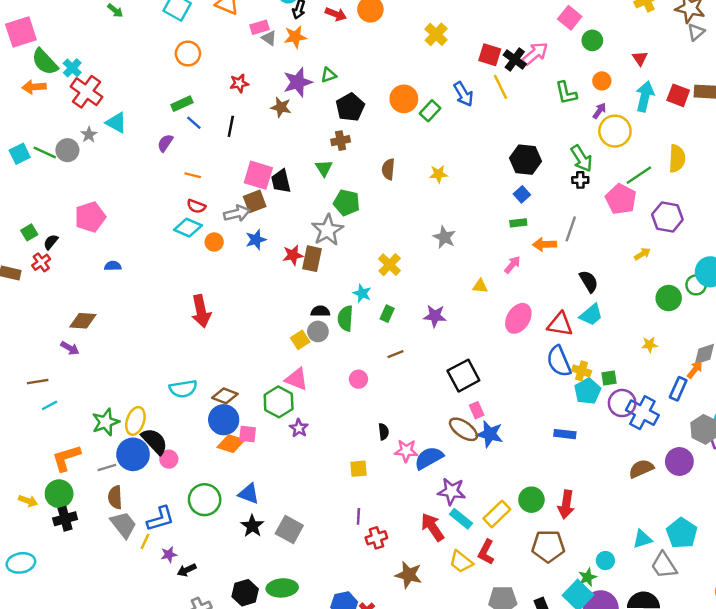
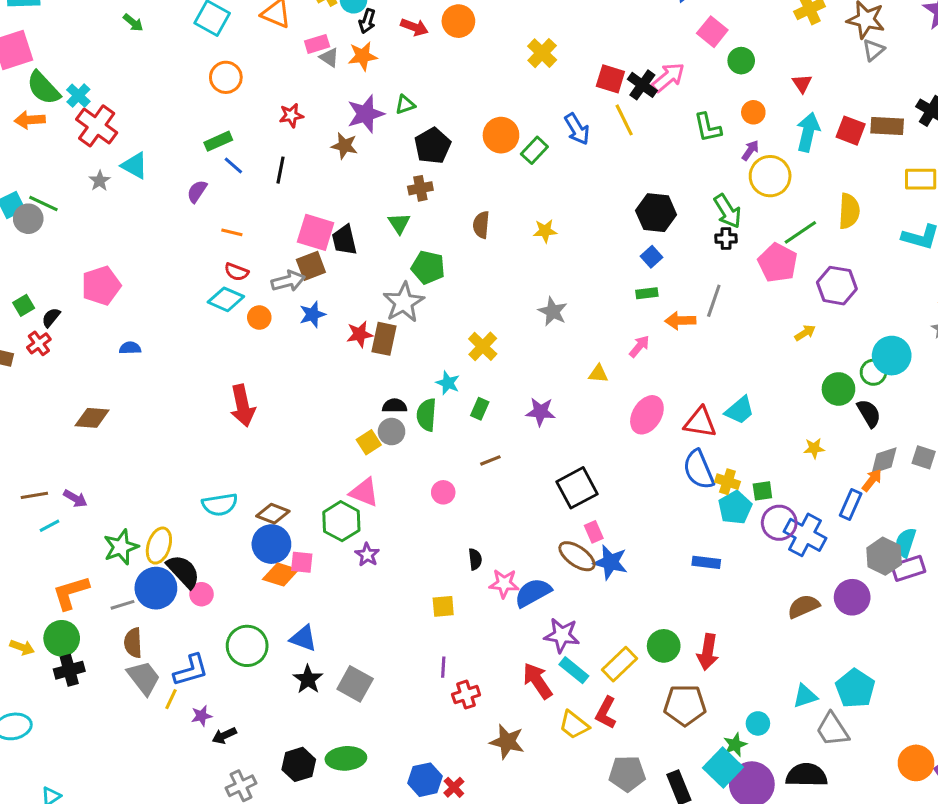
gray circle: (67, 150) -> (28, 219), moved
black semicircle: (589, 281) -> (869, 413), moved
purple arrow: (70, 348) -> (75, 498), moved

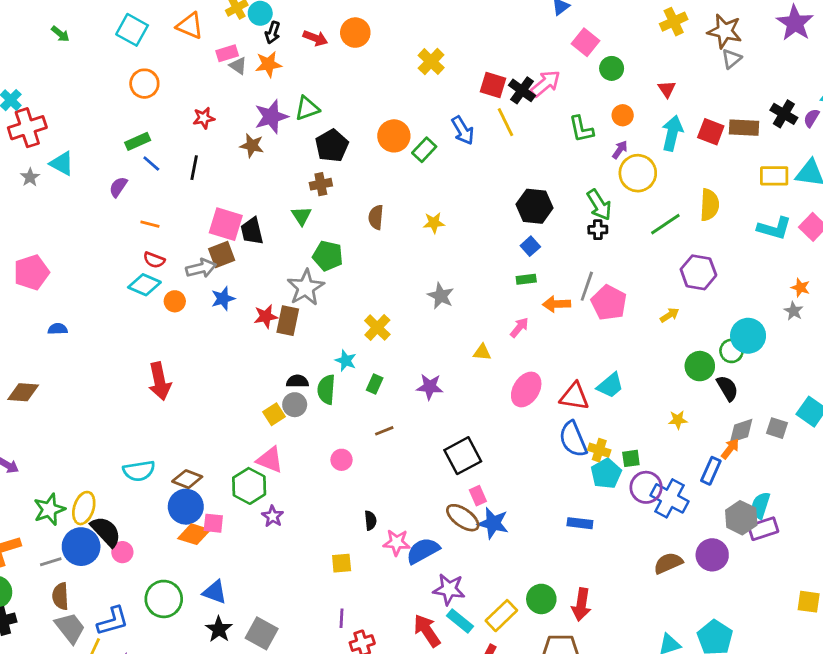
green triangle: (405, 105) -> (307, 108), size x1.4
red cross: (97, 126) -> (27, 128), turned 36
pink pentagon: (778, 263) -> (609, 303), moved

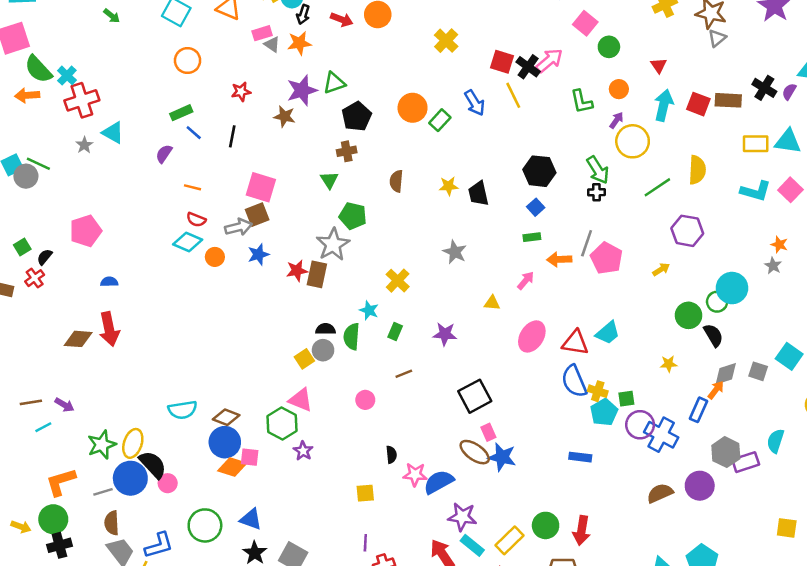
black trapezoid: (252, 231) -> (478, 194), moved
red arrow: (160, 381) -> (109, 329), moved
cyan semicircle: (760, 505) -> (776, 441), moved

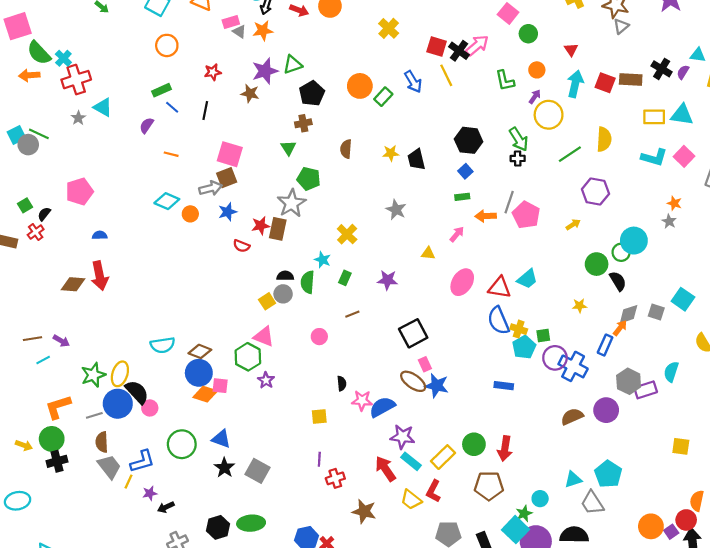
red semicircle: (196, 220) -> (241, 246), moved

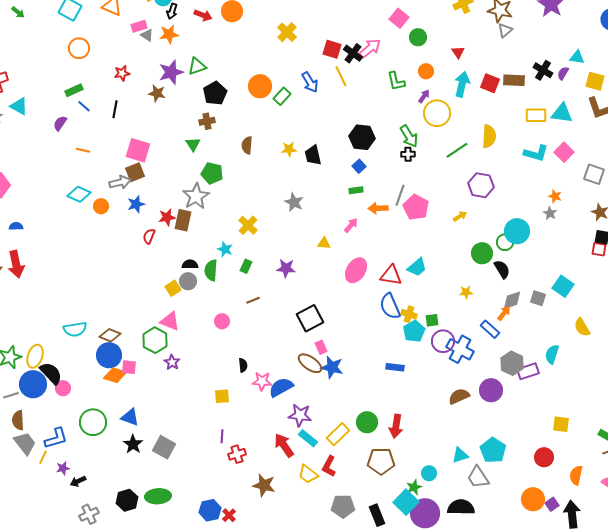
red semicircle: (241, 246) -> (149, 236), turned 91
blue rectangle: (605, 345) -> (490, 329), turned -72
red circle: (686, 520) -> (544, 457), moved

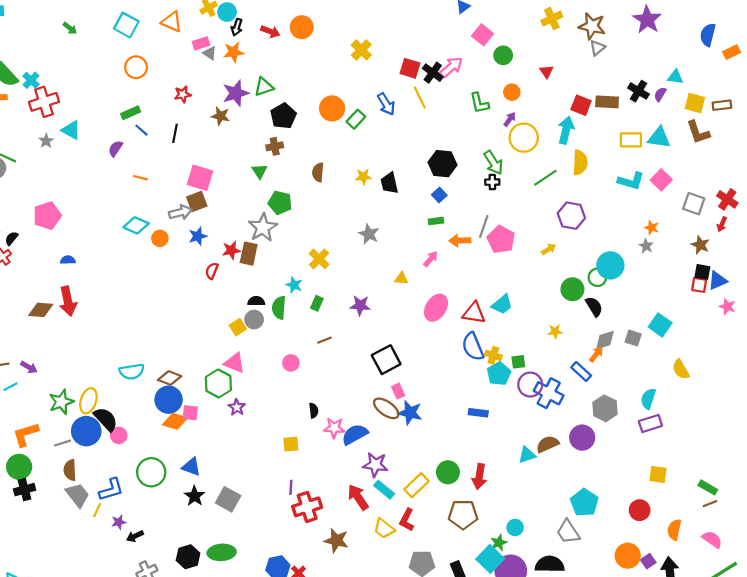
cyan arrow: (462, 84) -> (566, 130), moved
purple rectangle: (528, 371) -> (650, 424), moved
red cross: (237, 454) -> (307, 507), size x1.5
cyan triangle: (460, 455) -> (527, 455), moved

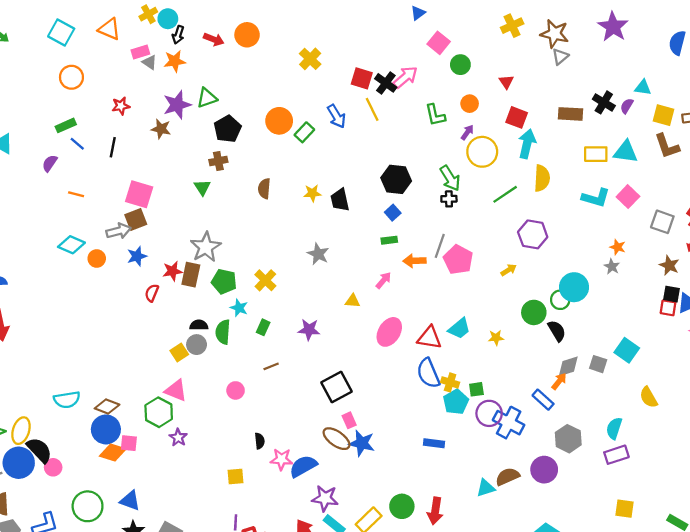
red square: (581, 105) -> (517, 117), moved
green pentagon: (280, 203) -> (224, 281), moved
yellow star: (555, 331) -> (496, 338), moved

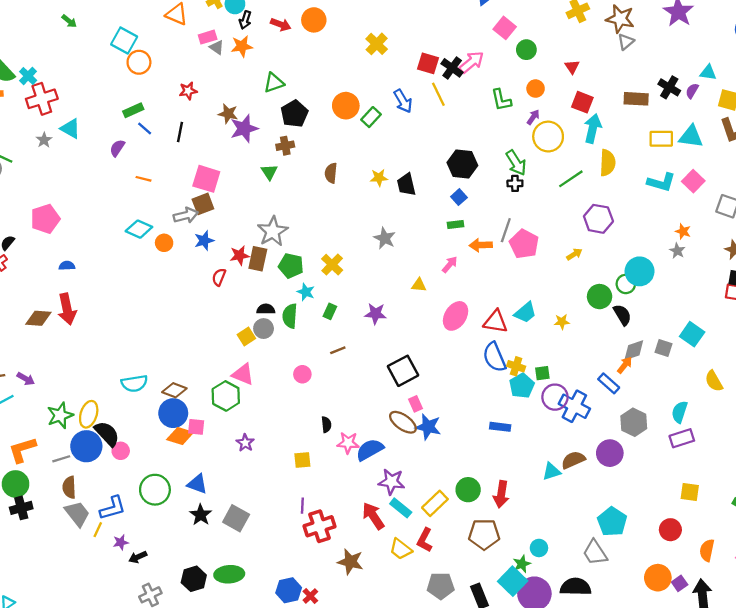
cyan square: (61, 32) -> (124, 41), moved
purple star: (177, 105) -> (244, 129), moved
purple star: (178, 437) -> (245, 443), moved

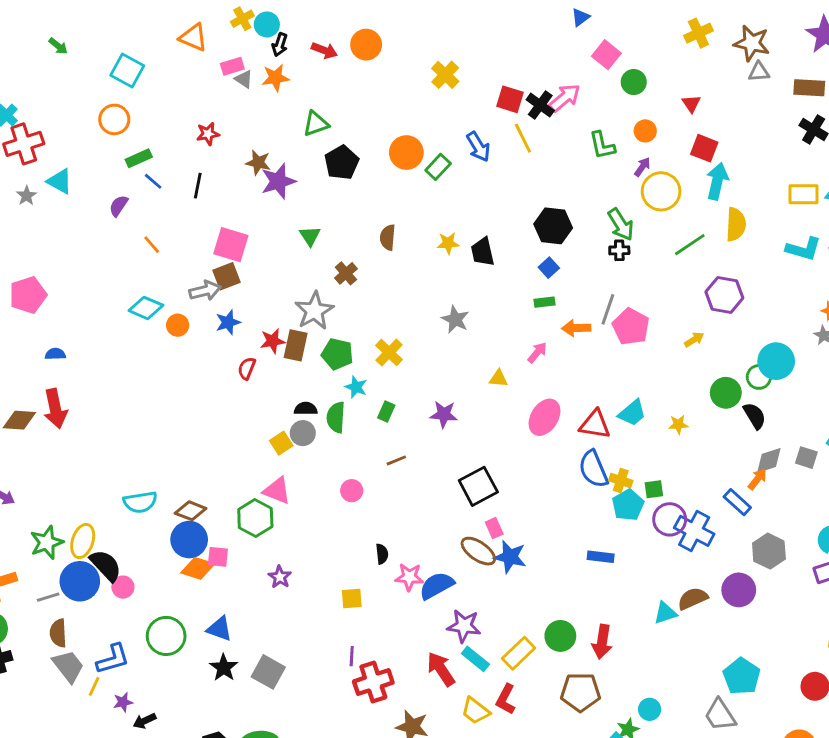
gray triangle: (626, 42) -> (759, 72), turned 36
orange circle: (139, 62) -> (114, 119), moved
brown rectangle: (636, 99) -> (809, 88), moved
brown cross: (285, 146) -> (346, 273), moved, turned -30
orange line: (144, 179) -> (152, 245), turned 35

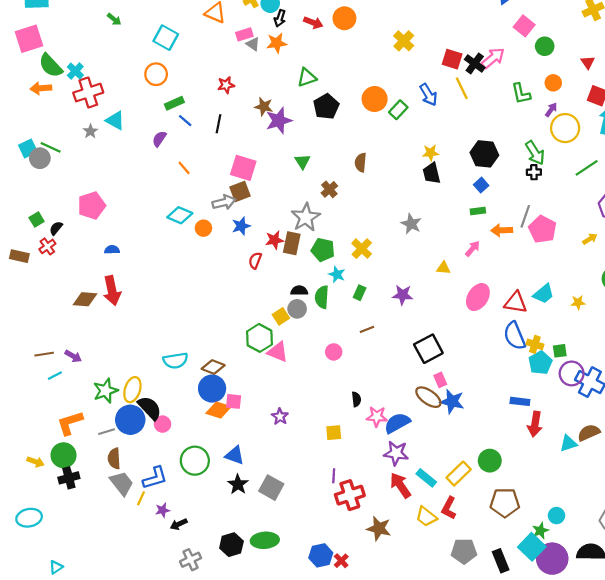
yellow star: (448, 243) -> (431, 153), moved
green hexagon: (255, 518) -> (259, 338), moved
purple star: (464, 626) -> (396, 453), moved
red arrow: (602, 642) -> (535, 424), moved

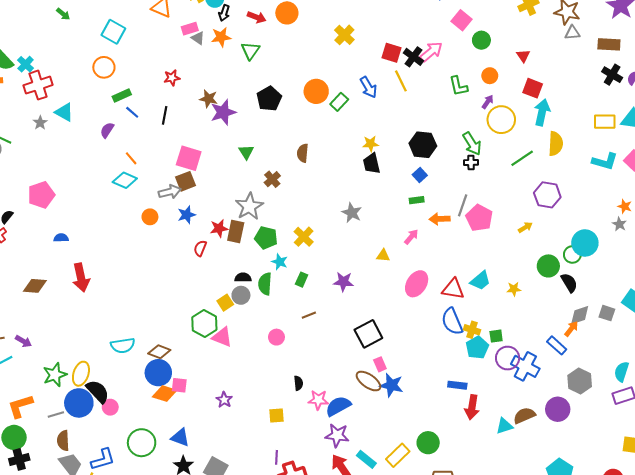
green triangle: (307, 77) -> (250, 51), moved, turned -36
cyan diamond: (180, 215) -> (125, 180), moved
red arrow: (112, 291) -> (81, 277), moved

